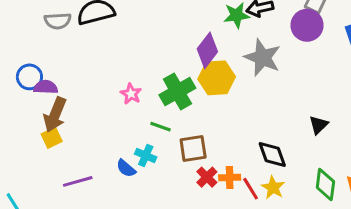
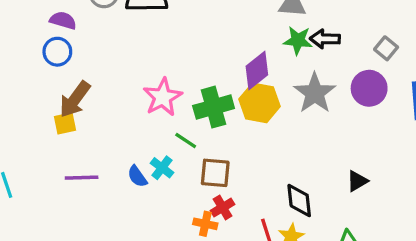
purple circle: (307, 25) -> (369, 88), moved
purple semicircle: (46, 87) -> (63, 20), moved
pink star: (131, 94) -> (163, 97), size x1.6
orange cross: (230, 177) -> (205, 224), moved

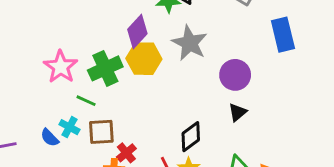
purple circle: (369, 88) -> (235, 75), moved
brown square: (215, 173) -> (101, 132), moved
black diamond: (299, 200) -> (191, 137), turned 68

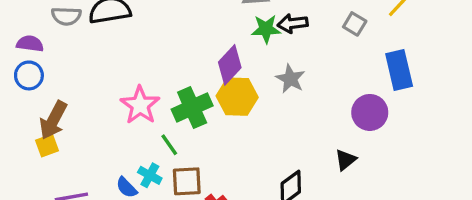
gray star: (190, 43) -> (290, 79), size x0.7
purple circle: (235, 75) -> (370, 112), moved
green line: (86, 101) -> (169, 145), turned 30

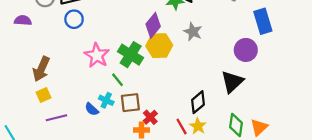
blue circle: (29, 75) -> (74, 19), moved
green cross: (192, 107) -> (131, 55), turned -30
yellow square: (47, 145) -> (44, 95), moved
black triangle: (346, 160) -> (232, 82), size x1.6

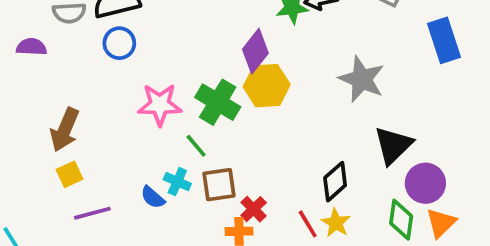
gray star: (193, 32) -> (362, 79), moved, size x1.4
purple circle: (246, 50) -> (425, 183), moved
pink star: (97, 55) -> (160, 105), turned -30

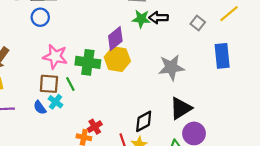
gray star: (362, 79) -> (171, 67), turned 30
green cross: (218, 102) -> (88, 62), turned -35
brown square: (219, 185) -> (49, 84), moved

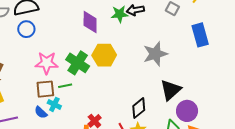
purple diamond: (115, 39) -> (90, 22), moved, turned -40
green cross: (88, 62) -> (78, 63), turned 35
green line: (70, 84) -> (65, 86), turned -64

